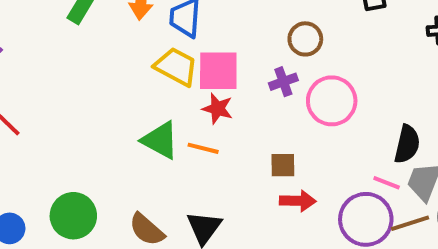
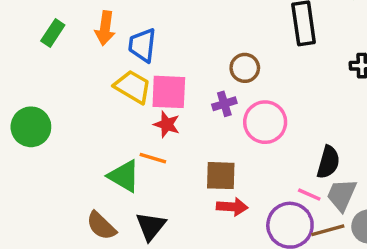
green triangle: (160, 140) -> (124, 176), moved
brown square: (283, 165) -> (221, 176), size x1.4
green circle: (73, 216) -> (31, 127), moved

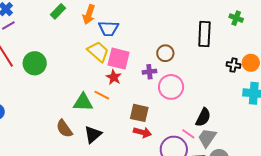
blue trapezoid: (142, 45) -> (109, 28), turned -105
green triangle: (124, 176) -> (83, 102), turned -40

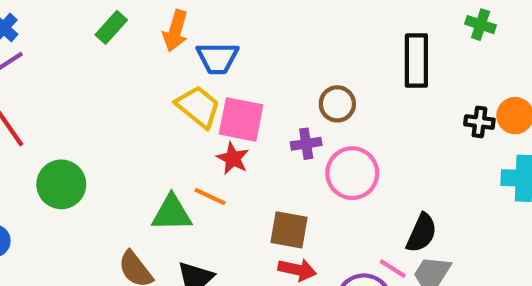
green circle: (35, 63) -> (61, 184), moved

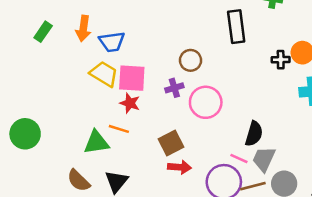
brown square: (289, 230) -> (171, 143), turned -30

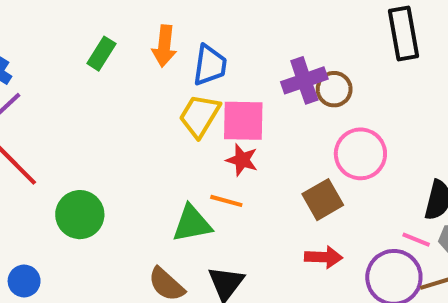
blue trapezoid: (112, 42) -> (210, 65), turned -72
yellow trapezoid: (104, 74) -> (200, 116), turned -88
purple cross: (174, 88) -> (304, 80), moved, size x1.5
brown square: (171, 143) -> (323, 200), moved

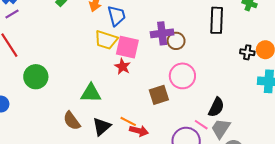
blue trapezoid: (210, 65) -> (117, 16), turned -35
yellow trapezoid: (200, 116) -> (106, 40), turned -115
orange line: (226, 201) -> (128, 121), moved
red arrow: (324, 257) -> (139, 131), moved

